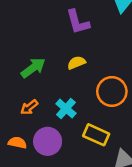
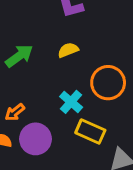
orange arrow: (29, 107) -> (15, 112), moved
cyan cross: (66, 109) -> (71, 102), moved

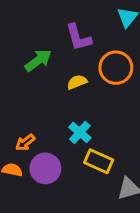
green arrow: (19, 56) -> (38, 60), moved
orange circle: (108, 83) -> (116, 68), moved

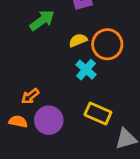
orange circle: (116, 68) -> (107, 44), moved
cyan cross: (80, 132) -> (86, 70), moved

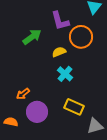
orange circle: (107, 44) -> (81, 37), moved
orange semicircle: (18, 121) -> (11, 122), moved

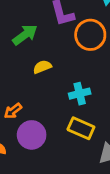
yellow semicircle: (59, 52) -> (42, 67), moved
cyan cross: (65, 74) -> (80, 94), moved, turned 35

